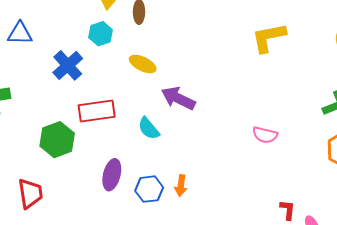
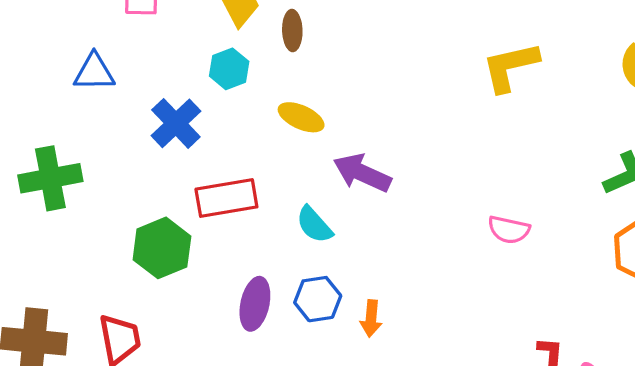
blue hexagon: (149, 189) -> (318, 299), moved

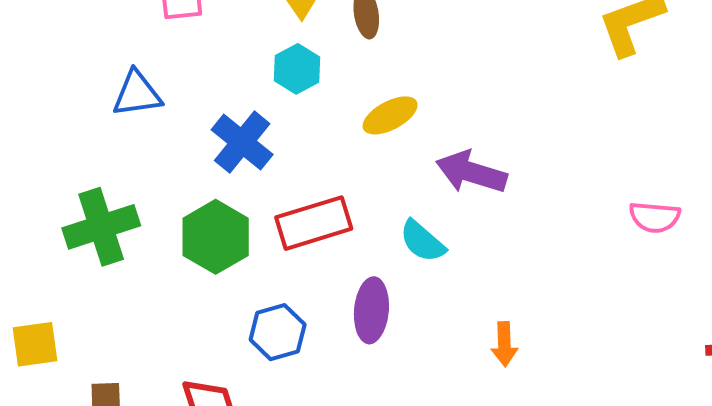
yellow ellipse: (301, 117) -> (390, 115), turned -45
green hexagon: (162, 248) -> (216, 237), moved
blue hexagon: (318, 299) -> (278, 332), moved
purple ellipse: (255, 304) -> (371, 310), moved

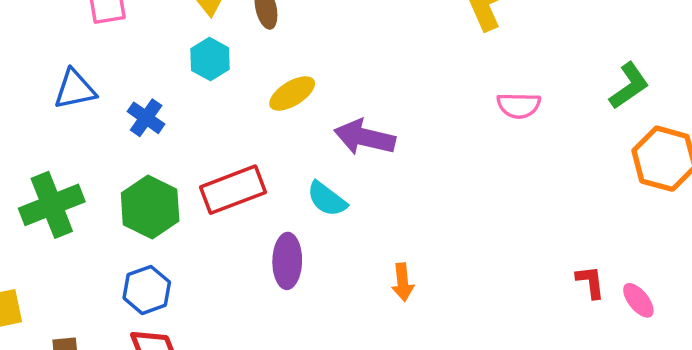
blue cross: (242, 142) -> (146, 118), moved, size x0.7
pink semicircle: (655, 217) -> (519, 105), moved
blue hexagon: (278, 332) -> (147, 290), moved

